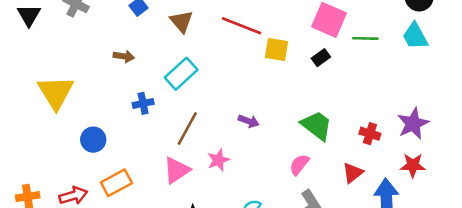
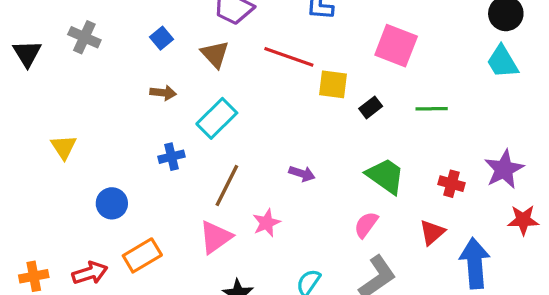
green line: (365, 38) -> (432, 109), moved
brown arrow: (124, 56) -> (163, 93), moved
black rectangle: (321, 58) -> (371, 107), moved
yellow triangle: (56, 92) -> (64, 147), size x0.6
red star: (413, 165) -> (523, 220), moved

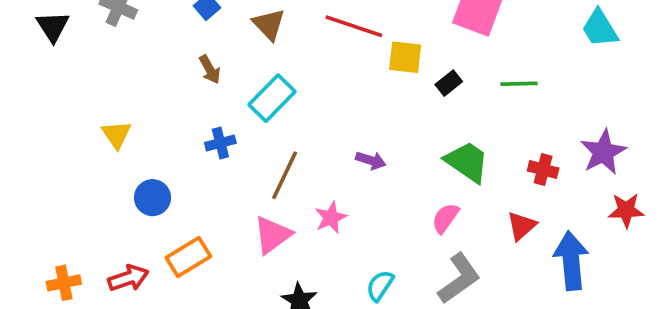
brown arrow: (163, 93) -> (210, 69), turned 55
yellow triangle: (64, 147) -> (116, 135), moved

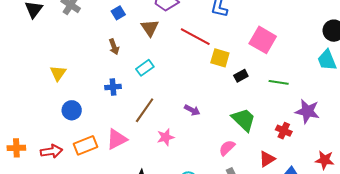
cyan rectangle: (272, 98) -> (145, 68), size x0.7
purple star: (603, 152) -> (307, 111), moved, turned 30
pink triangle: (272, 235) -> (117, 139), moved

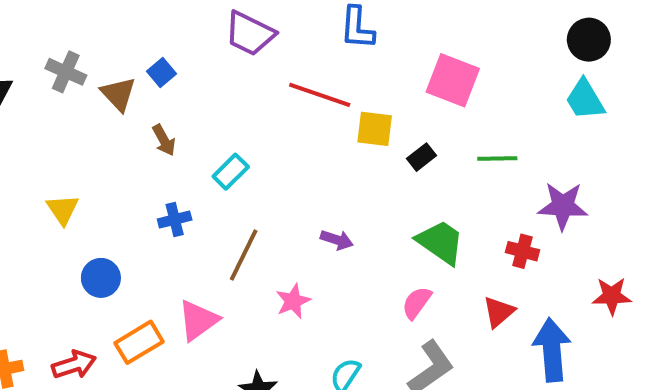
brown triangle: (150, 28) -> (118, 94), moved

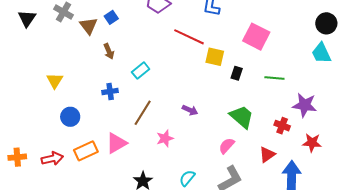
black rectangle: (422, 157) -> (237, 73), turned -40
red star: (612, 296) -> (312, 143), moved

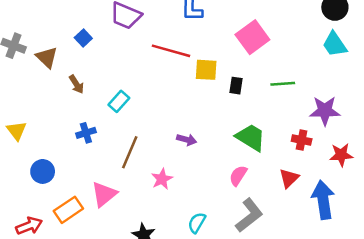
blue square: (111, 17) -> (83, 38), moved
pink square: (256, 37) -> (252, 37), turned 36

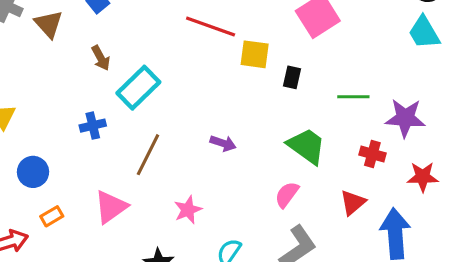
brown arrow: (76, 84) -> (101, 58), moved
green line: (283, 84) -> (353, 97), moved
cyan rectangle: (119, 101) -> (138, 88), size x1.5
pink star: (162, 179) -> (188, 210), moved
orange rectangle: (68, 210) -> (52, 216), moved, size x0.6

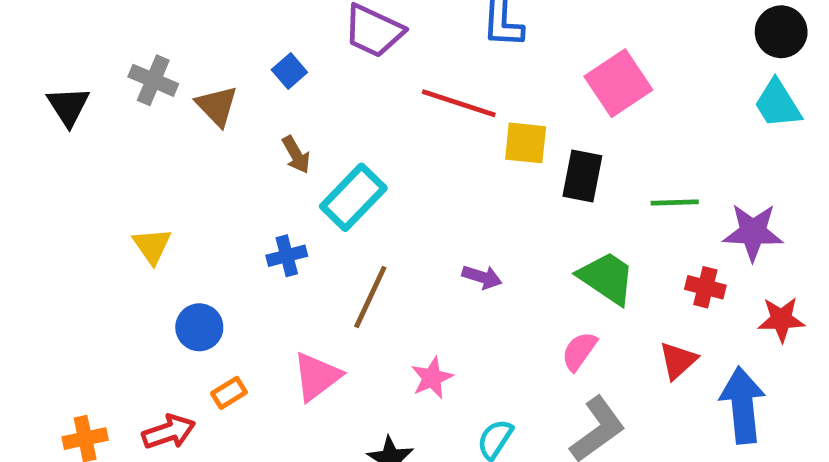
black rectangle: (292, 77) -> (582, 176), size x1.5

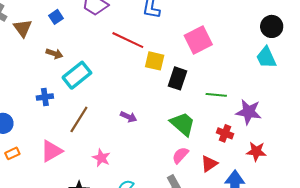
brown arrow: (296, 155) -> (54, 54), turned -49
pink semicircle: (579, 351) -> (180, 155), moved
pink star: (432, 378) -> (101, 158), turned -30

